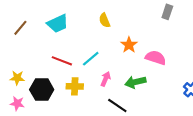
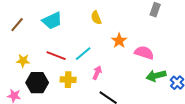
yellow star: (17, 78) -> (23, 61), moved
green arrow: (135, 82) -> (156, 76), moved

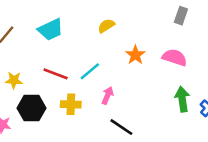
yellow semicircle: (96, 18) -> (106, 26), turned 80
pink semicircle: (144, 53) -> (175, 57), moved
green arrow: (156, 76) -> (182, 99), turned 96

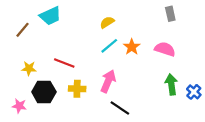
gray rectangle: (181, 16) -> (170, 14), turned -32
cyan trapezoid: (51, 30) -> (50, 16), moved
cyan line: (90, 71) -> (109, 46), moved
pink arrow: (108, 95) -> (108, 81), size x1.5

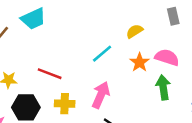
yellow semicircle: (107, 22) -> (135, 31), moved
orange star: (132, 47) -> (140, 62), moved
green arrow: (171, 84) -> (163, 87), moved

